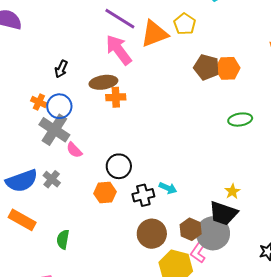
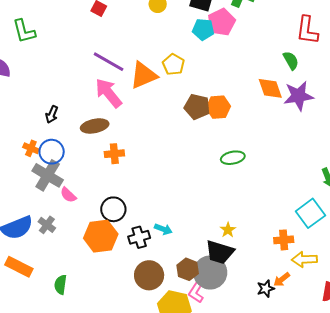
orange cross: (116, 97) -> (114, 154), moved
orange hexagon: (105, 193) -> (101, 236), size x1.5

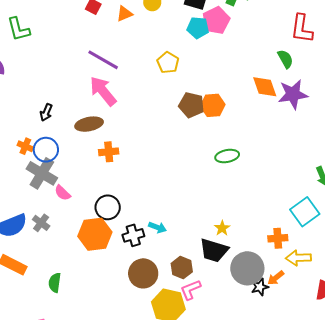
orange triangle: (144, 75) -> (124, 14), moved, size x0.6
gray circle: (210, 272) -> (247, 268), moved
pink L-shape: (196, 291) -> (191, 290), turned 35

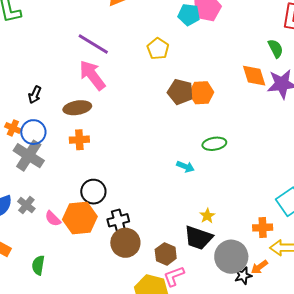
orange cross: (109, 152) -> (79, 140), moved
pink semicircle: (62, 193) -> (53, 219), moved
cyan arrow: (158, 227) -> (185, 167), moved
brown circle: (143, 273) -> (125, 243), moved

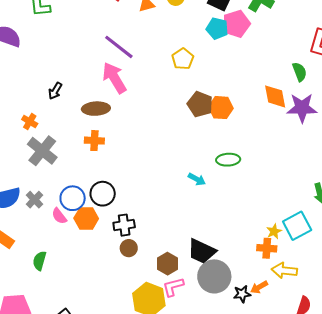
blue circle: (33, 132) -> (73, 198), moved
yellow star: (207, 216) -> (274, 231), moved
orange hexagon: (80, 218) -> (86, 218), size x0.7
brown circle: (125, 243) -> (129, 248), size x0.6
gray circle: (231, 257) -> (214, 276), moved

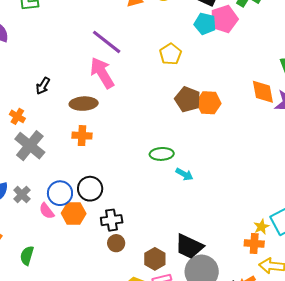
green ellipse: (228, 160) -> (162, 154), moved

